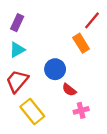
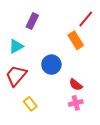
purple rectangle: (17, 23) -> (32, 21), moved
red semicircle: (69, 90) -> (76, 85), moved
yellow rectangle: (32, 111) -> (30, 104), size x0.6

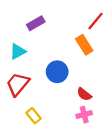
purple rectangle: (32, 21) -> (36, 23), turned 35

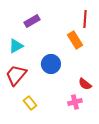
red line: (95, 21) -> (85, 19), turned -36
red semicircle: (84, 94) -> (85, 84), moved

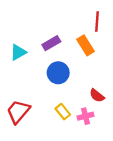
purple rectangle: (32, 21) -> (51, 43), moved
red trapezoid: (16, 75) -> (18, 112), moved
yellow rectangle: (30, 103) -> (63, 112), moved

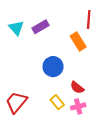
purple rectangle: (51, 43) -> (40, 27), moved
cyan triangle: (18, 52) -> (16, 28), moved, turned -42
red semicircle: (97, 96) -> (77, 88), moved

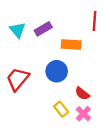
orange rectangle: (78, 41) -> (71, 44), moved, turned -54
red trapezoid: (16, 102) -> (18, 79), moved
pink cross: (78, 106) -> (83, 114), turned -32

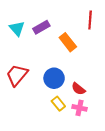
orange rectangle: (71, 44) -> (68, 42), turned 48
blue circle: (57, 71) -> (54, 78), moved
pink cross: (83, 114) -> (79, 108), turned -32

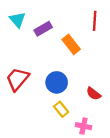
cyan triangle: (17, 28) -> (17, 20), moved
red semicircle: (78, 89) -> (94, 94), moved
pink cross: (79, 108) -> (83, 126), moved

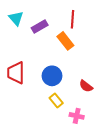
red line: (95, 21) -> (73, 19), moved
red trapezoid: (17, 79) -> (16, 73), turned -40

